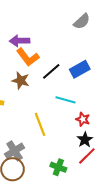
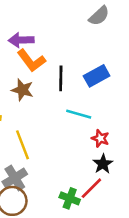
black line: (51, 71) -> (61, 78), turned -48
yellow line: (40, 124) -> (22, 145), moved
red line: (87, 156) -> (91, 188), moved

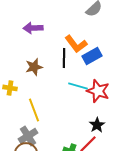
orange L-shape: (31, 61) -> (76, 44), moved
brown star: (22, 90) -> (34, 67), turned -30
red star: (100, 138) -> (98, 91), moved, size x1.6

